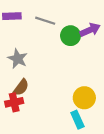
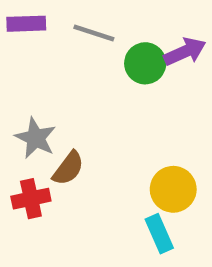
gray star: (18, 59) -> (36, 138), moved
brown semicircle: (21, 87) -> (68, 168), moved

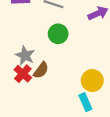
green circle: (145, 63) -> (58, 34), moved
red cross: (31, 199) -> (23, 74), moved, turned -36

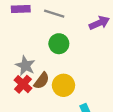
yellow circle: (92, 80) -> (63, 85), moved

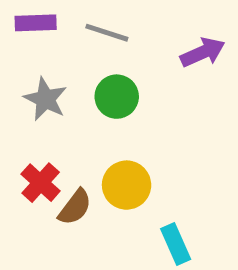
gray star: (25, 66) -> (45, 99), moved
brown semicircle: (42, 81) -> (75, 207), moved

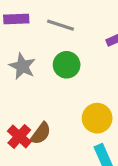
red cross: (41, 183) -> (19, 136), moved
yellow circle: (127, 185) -> (97, 118), moved

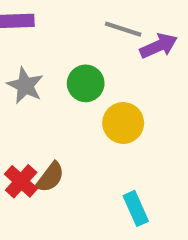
gray line: (60, 25) -> (123, 29), moved
yellow circle: (97, 118) -> (123, 123), moved

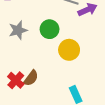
gray star: (25, 85) -> (18, 30), turned 30

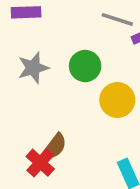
red cross: (16, 80) -> (40, 163), moved

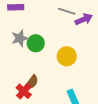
green circle: (85, 66) -> (36, 43), moved

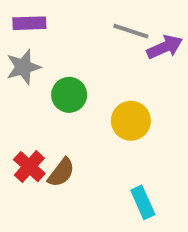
gray star: (20, 38) -> (23, 67), moved
red cross: (24, 91) -> (29, 167), moved

